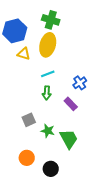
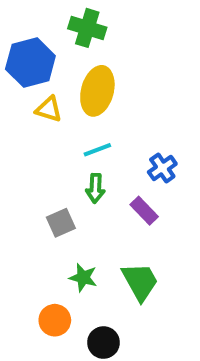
green cross: (51, 20) -> (87, 28), moved
gray square: (29, 120) -> (61, 223), moved
green star: (48, 131) -> (83, 278), moved

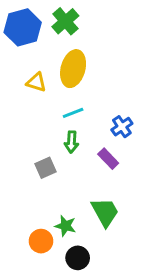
green cross: (87, 28) -> (65, 21), turned 32
blue hexagon: (30, 62) -> (23, 27), moved
green star: (83, 278) -> (65, 226), moved

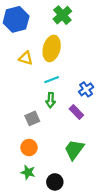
green cross: (65, 21) -> (62, 15), moved
green trapezoid: (105, 212) -> (74, 150), turned -115
green star: (65, 226) -> (28, 172), moved
orange circle: (41, 241) -> (29, 148), moved

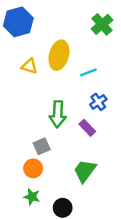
green cross: (62, 15) -> (102, 24), moved
cyan line: (52, 80) -> (88, 72), moved
green arrow: (51, 100) -> (58, 114), size x1.5
gray square: (32, 118) -> (42, 146), moved

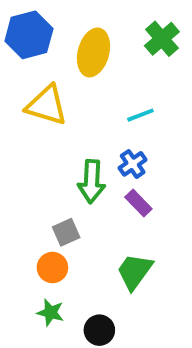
yellow ellipse: (59, 55) -> (93, 52), moved
yellow triangle: (29, 66) -> (47, 105), size x1.6
blue cross: (98, 102) -> (133, 164), moved

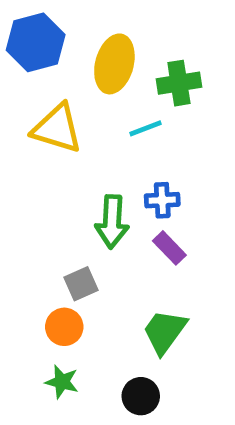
green cross: (162, 39) -> (179, 83), moved, turned 32
cyan line: (140, 115) -> (146, 128), moved
blue cross: (133, 164) -> (162, 200), turned 32
black circle: (99, 330) -> (141, 396), moved

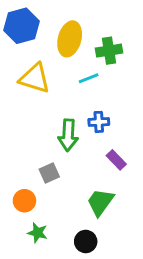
purple rectangle: (169, 248) -> (116, 160), moved
orange circle: (64, 327) -> (24, 201), moved

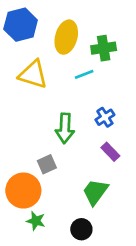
blue cross: (99, 122) -> (105, 117), moved, turned -30
orange circle: (24, 201) -> (23, 191), size x1.6

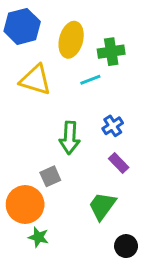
black circle: (81, 229) -> (126, 246), moved

